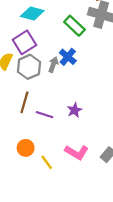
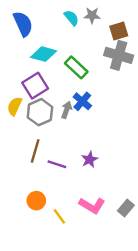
green rectangle: (74, 26) -> (76, 67), moved

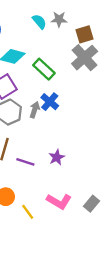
gray cross: (119, 55) -> (85, 58), turned 32

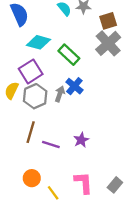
pink L-shape: (59, 201) -> (83, 183), turned -125

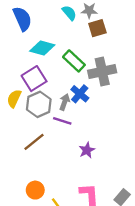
brown square: (108, 21) -> (97, 28), moved
gray cross: (108, 43) -> (102, 72), moved, turned 30
brown line: (31, 132) -> (34, 142), turned 35
purple line: (51, 144) -> (62, 121), moved

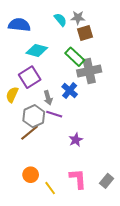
blue semicircle: (22, 19) -> (19, 25), turned -60
green rectangle: (74, 61) -> (75, 57), moved
gray arrow: (65, 102) -> (48, 98), moved, turned 144
gray hexagon: (39, 104) -> (34, 116), moved

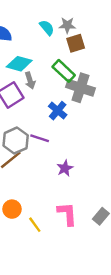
gray cross: (89, 71) -> (80, 88), turned 30
gray arrow: (48, 98) -> (30, 81), moved

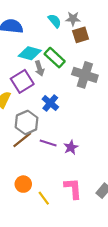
green rectangle: (64, 71) -> (55, 58), moved
blue cross: (58, 111) -> (50, 103), moved
purple line: (40, 138) -> (48, 143), moved

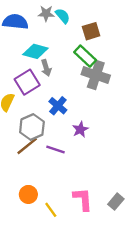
gray star: (73, 19) -> (46, 13), moved
green rectangle: (55, 58) -> (85, 56), moved
purple star: (71, 147) -> (80, 129), moved

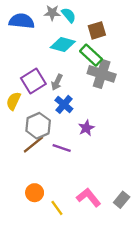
cyan diamond: (35, 51) -> (63, 45), moved
gray arrow: (46, 68) -> (57, 82), moved, turned 42
pink L-shape: (83, 199) -> (89, 197), turned -35

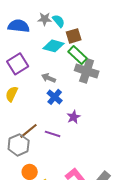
brown square: (97, 30) -> (74, 36), moved
purple square: (33, 81) -> (18, 64), moved
gray arrow: (57, 82) -> (49, 78), turned 88
gray hexagon: (38, 126) -> (19, 145), moved

